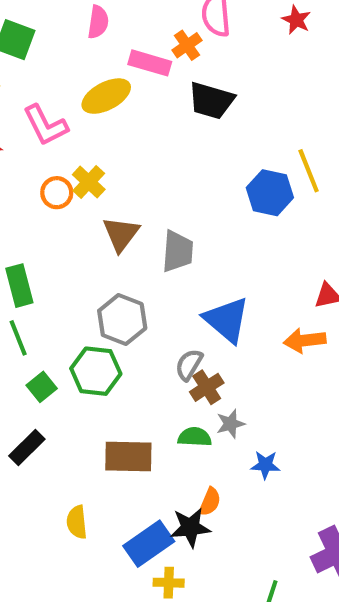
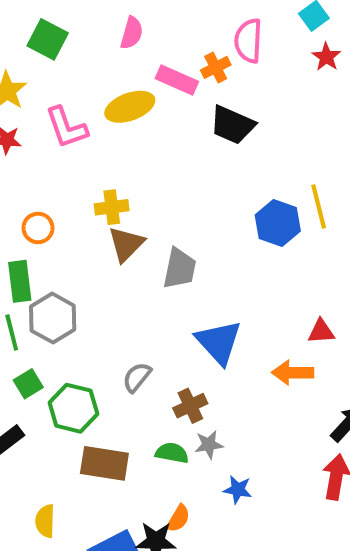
yellow cross: (89, 182) -> (112, 207), moved, turned 32
orange circle: (57, 193) -> (38, 228), moved
gray hexagon: (122, 319) -> (53, 318), moved
gray semicircle: (189, 365) -> (137, 377), moved
green hexagon: (96, 371) -> (73, 408), moved

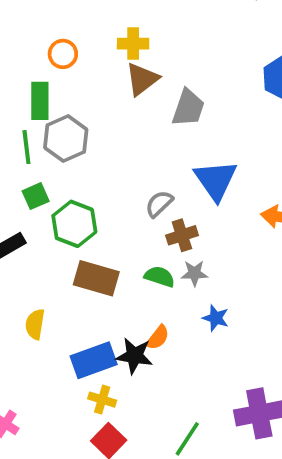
gray semicircle: (137, 377) -> (159, 204), moved

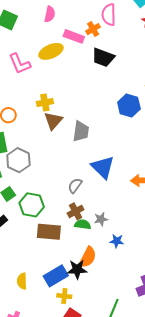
brown cross: (182, 235) -> (76, 211), moved
yellow semicircle: (35, 324) -> (22, 281), moved
orange semicircle: (158, 338) -> (88, 257), size x1.5

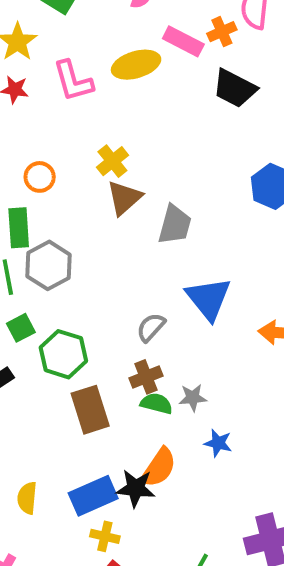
yellow cross: (45, 103) -> (112, 161), turned -35
brown rectangle: (49, 232) -> (90, 410), turned 60

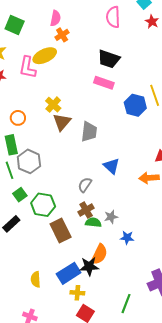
orange cross: (222, 32) -> (62, 35), moved
pink rectangle: (183, 41) -> (104, 83), moved
yellow ellipse: (136, 65) -> (45, 56), moved
pink L-shape: (73, 81) -> (28, 67), turned 35
blue triangle: (208, 299) -> (111, 166), size x0.7

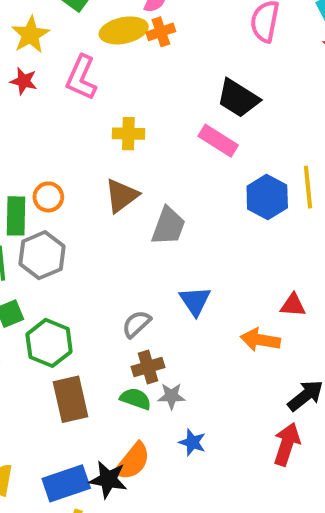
yellow ellipse: (45, 56) -> (124, 30), moved
yellow cross: (53, 105) -> (128, 134), moved, turned 35
orange circle: (18, 118) -> (48, 197), moved
brown cross: (86, 210) -> (148, 367), moved

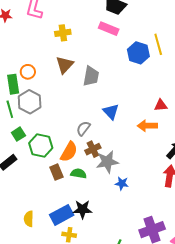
gray star: (171, 396) -> (107, 162), size x1.6
brown rectangle: (70, 399) -> (56, 172), size x0.7
green semicircle: (136, 399) -> (79, 173), moved
orange semicircle: (132, 461) -> (69, 152), moved

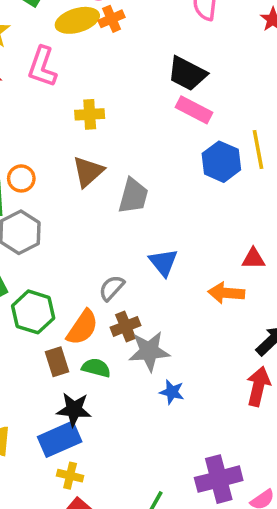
pink rectangle: (109, 29) -> (194, 110), moved
black star: (82, 209) -> (74, 409), moved

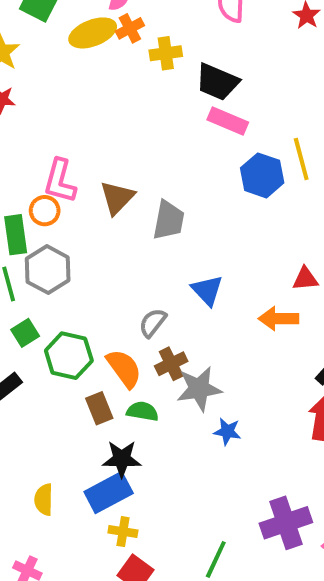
pink L-shape: (42, 67) -> (60, 181), moved
yellow cross: (90, 114) -> (166, 53), moved
orange semicircle: (82, 327) -> (124, 368), turned -66

